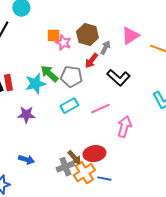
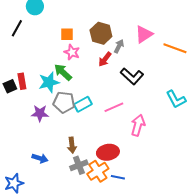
pink star: (63, 43) -> (72, 52), moved
gray pentagon: (71, 77) -> (64, 102), moved
brown arrow: (74, 158) -> (72, 145), moved, turned 35

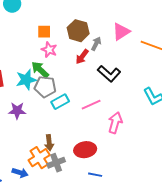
gray pentagon: (64, 102) -> (45, 87), moved
blue arrow: (40, 158) -> (20, 173), moved
orange cross: (98, 171) -> (39, 158), moved

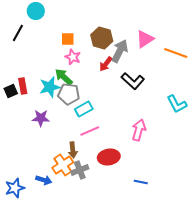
gray arrow: (96, 44) -> (120, 51), size x1.6
pink line: (91, 105) -> (90, 131), moved
blue line: (95, 175) -> (141, 182), moved

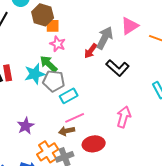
brown hexagon: (102, 38) -> (43, 15), moved
purple star: (41, 118) -> (26, 126), moved, turned -30
brown arrow: (73, 150) -> (67, 131), moved, turned 84

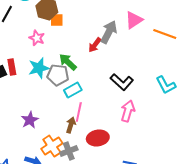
pink star: (58, 44) -> (37, 38), moved
green arrow: (49, 64) -> (68, 62), moved
black L-shape: (118, 68) -> (122, 82), moved
pink line: (75, 118) -> (79, 112), turned -54
brown arrow: (67, 131) -> (71, 125), turned 119

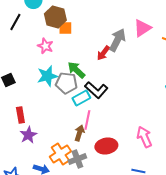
red rectangle: (12, 67) -> (20, 115), moved
black L-shape: (122, 82) -> (96, 90), moved
pink arrow: (128, 111) -> (144, 137), moved, turned -40
purple star: (30, 120) -> (28, 135), moved

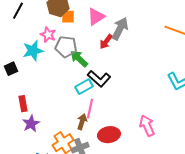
pink triangle: (142, 28) -> (96, 17), moved
cyan star: (47, 76) -> (33, 51), moved
gray pentagon: (66, 83) -> (66, 47), moved

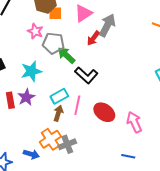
cyan star: (33, 51) -> (31, 71), moved
cyan rectangle: (84, 87) -> (59, 96), moved
brown arrow: (82, 122) -> (58, 113), moved
purple star: (31, 124) -> (26, 97), moved
red ellipse: (109, 135) -> (104, 112), moved, turned 45

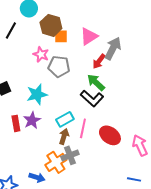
green arrow: (66, 55) -> (96, 82), moved
gray cross: (67, 144) -> (70, 155), moved

